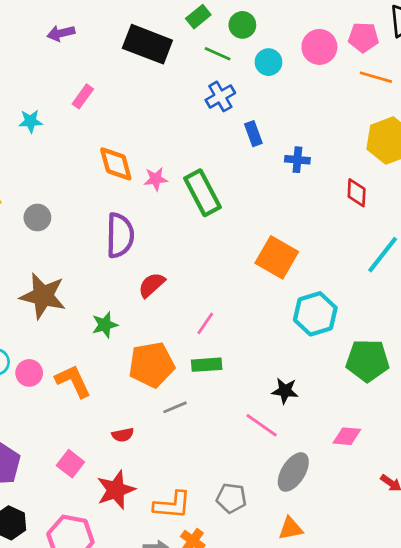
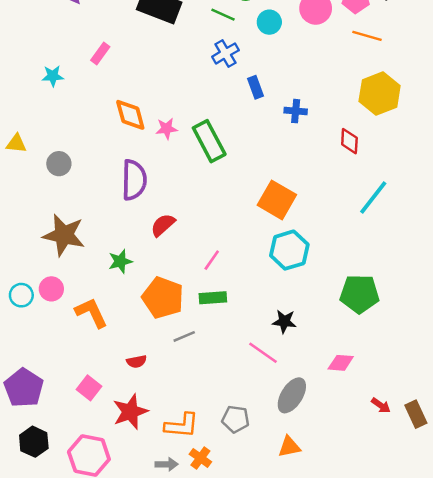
cyan hexagon: (315, 314) -> (289, 250), moved
orange pentagon: (152, 365) -> (163, 298), turned 30
pink circle: (29, 373) -> (51, 289), moved

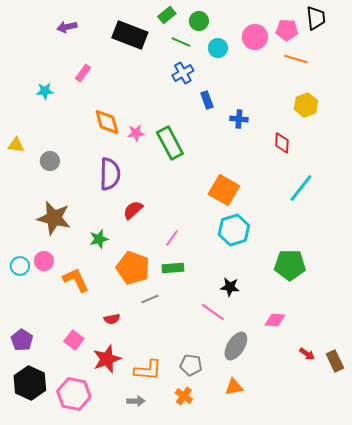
yellow hexagon: (380, 94) -> (306, 105), size x0.7
purple pentagon: (24, 388) -> (22, 340), size x0.7
black hexagon: (34, 442) -> (30, 383), size x1.4
orange cross: (200, 458) -> (184, 396), moved

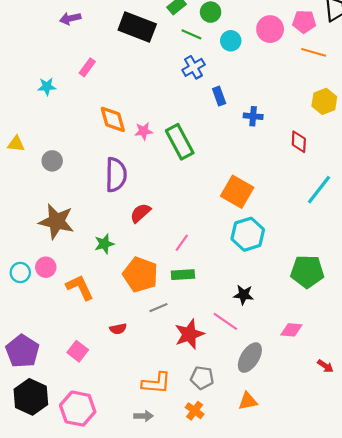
purple pentagon: (22, 340) -> (22, 351), size x1.4
red star: (107, 359) -> (189, 334), moved

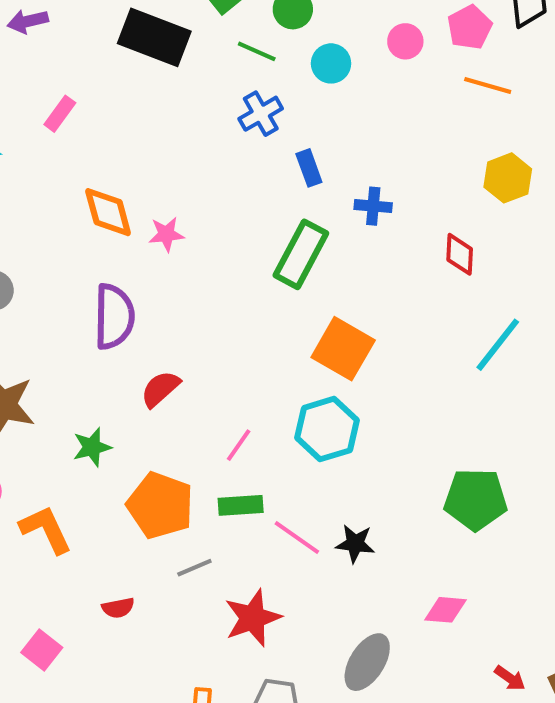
pink pentagon: (304, 22) -> (470, 27), turned -30
pink circle: (270, 29) -> (405, 41), size x0.7
green rectangle: (180, 142) -> (301, 254), moved, turned 56
cyan hexagon: (248, 234) -> (327, 429), moved
pink line: (225, 321) -> (297, 538), moved

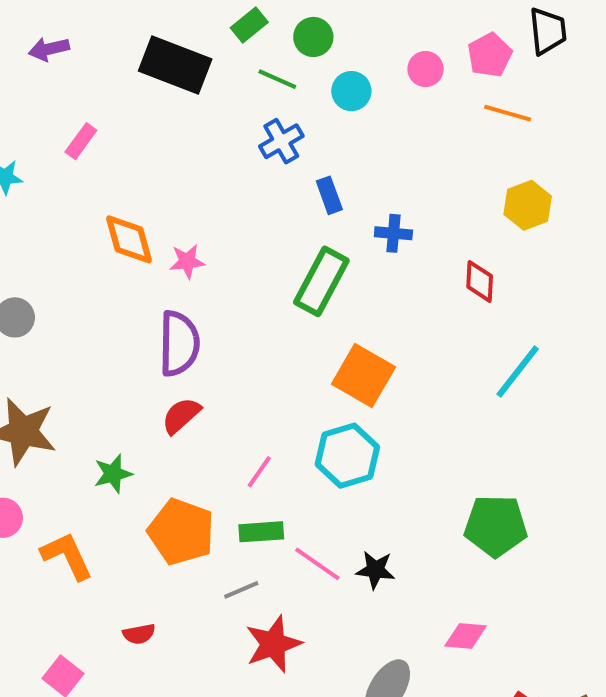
purple semicircle: (114, 317) -> (179, 343), moved
gray line: (194, 568) -> (241, 590), moved

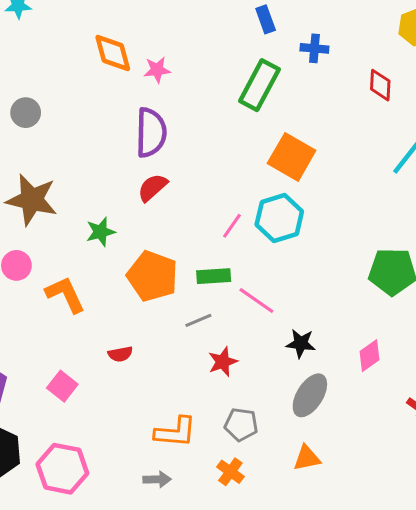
pink line: (259, 472) -> (232, 226), moved
black star: (375, 570) -> (301, 343), moved
pink diamond: (466, 636) -> (369, 356), turned -40
red star: (273, 644) -> (223, 362), size x0.7

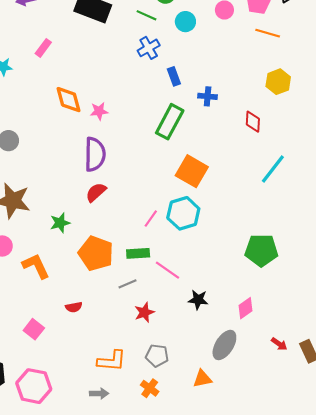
gray ellipse: (310, 395) -> (224, 345), moved

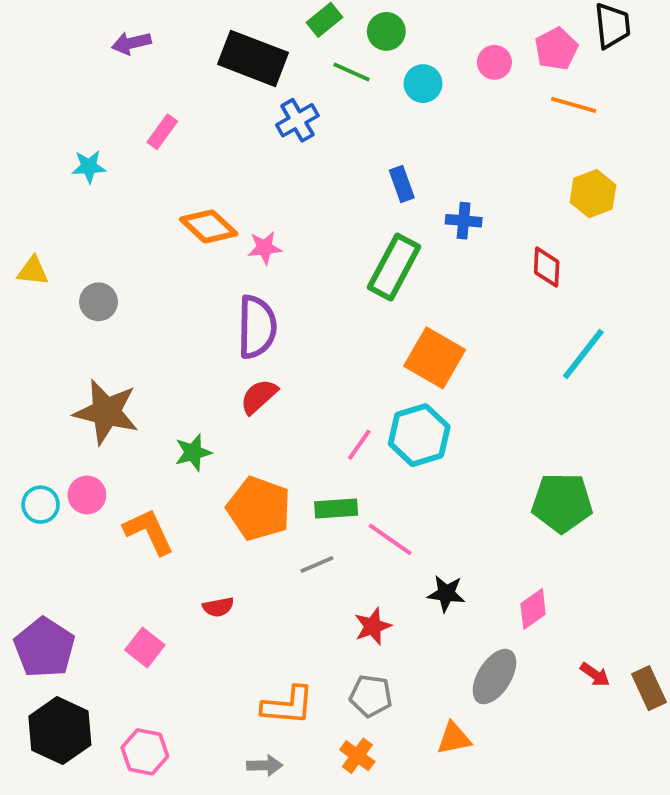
blue cross: (149, 48) -> (297, 120), moved
orange diamond: (69, 100) -> (209, 226), turned -32
red star: (144, 312) -> (373, 626), moved
pink hexagon: (34, 386) -> (145, 752), size x0.7

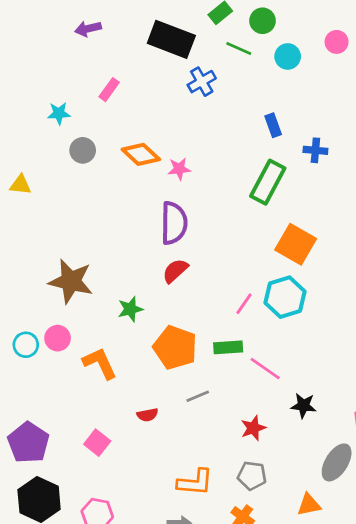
gray circle: (99, 302) -> (83, 150), moved
gray line: (317, 564) -> (198, 396), moved

